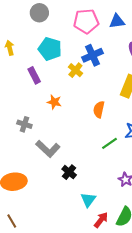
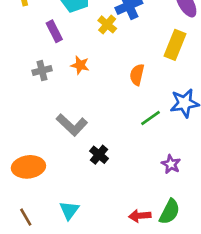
gray cross: (24, 124) -> (42, 71), moved, turned -32
cyan triangle: (88, 200) -> (69, 210), moved
red arrow: (101, 220) -> (140, 216), turned -133

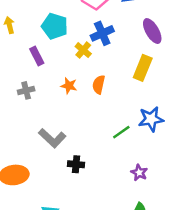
orange star: (80, 65) -> (69, 86), moved
orange semicircle: (137, 75) -> (99, 85), moved
black cross: (99, 155) -> (76, 164), turned -35

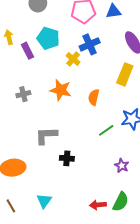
purple rectangle: (37, 56) -> (27, 51), moved
orange semicircle: (99, 85) -> (94, 97), moved
orange star: (69, 86) -> (61, 90), size x1.5
gray L-shape: (52, 138) -> (46, 136), turned 135

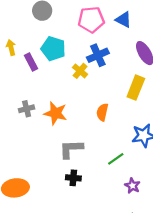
blue triangle: (113, 11) -> (124, 20), turned 35
orange star: (61, 90) -> (56, 113), moved
green line: (106, 130) -> (116, 159), moved
gray L-shape: (46, 136) -> (71, 149), moved

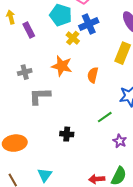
cyan pentagon: (53, 49) -> (61, 15), moved
orange star: (56, 113) -> (62, 66), moved
gray L-shape: (71, 149) -> (40, 96), moved

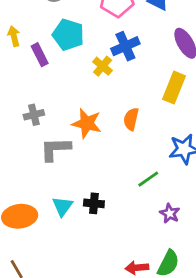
cyan pentagon: (61, 15) -> (68, 35), moved
orange star: (62, 66) -> (87, 123), moved
cyan triangle: (45, 175) -> (62, 206), moved

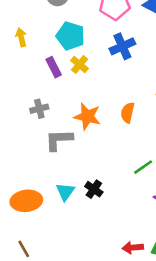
purple rectangle: (40, 55) -> (54, 67), moved
yellow cross: (103, 66) -> (80, 65), moved
black cross: (94, 203) -> (94, 189), turned 30

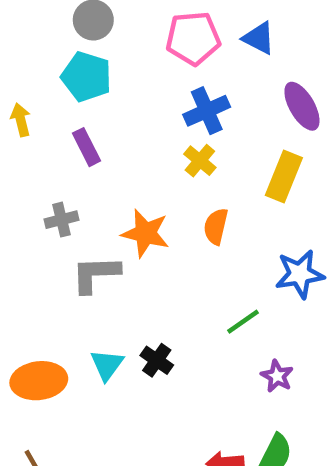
cyan pentagon: (70, 36) -> (86, 77), moved
yellow arrow: (21, 37) -> (21, 120), moved
yellow cross: (80, 65) -> (200, 161), moved

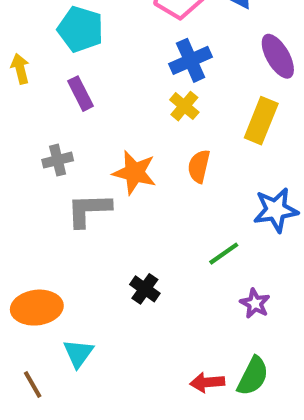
cyan triangle: (107, 365) -> (78, 353), moved

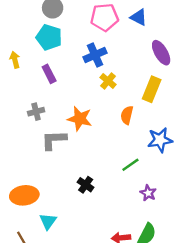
blue cross: (191, 60) -> (95, 55), moved
orange semicircle: (199, 166) -> (127, 115), moved

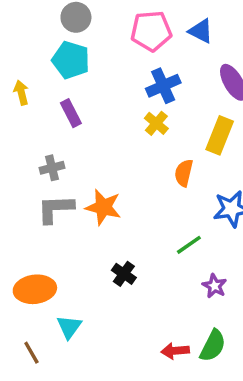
blue cross: (95, 55) -> (163, 86), moved
orange star: (80, 119) -> (103, 207), moved
gray L-shape: (54, 140) -> (55, 209), moved

